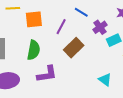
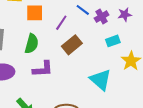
purple cross: (100, 27) -> (102, 17), moved
cyan triangle: (105, 80) -> (101, 80), size x1.6

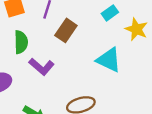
purple L-shape: (43, 69) -> (41, 67), turned 60

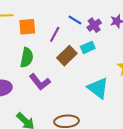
cyan rectangle: (110, 13) -> (88, 47), moved

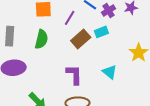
purple L-shape: (40, 82) -> (74, 75), moved, turned -145
cyan triangle: (98, 88) -> (110, 72), size x0.7

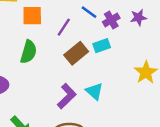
cyan triangle: (110, 72) -> (94, 91), moved
purple L-shape: (74, 75) -> (67, 96), turned 45

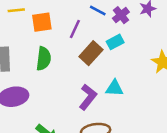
cyan triangle: (94, 91) -> (115, 88), turned -30

